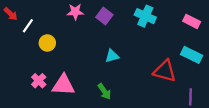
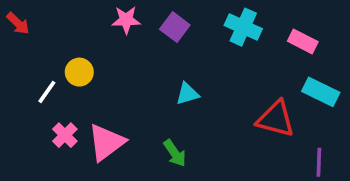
pink rectangle: (192, 21) -> (303, 41), moved
white line: (28, 26) -> (47, 92), moved
pink triangle: (63, 85) -> (106, 142), turned -40

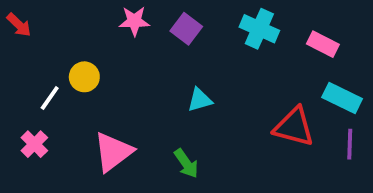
pink cross: (65, 135) -> (34, 144), moved
purple line: (319, 162) -> (350, 144), moved

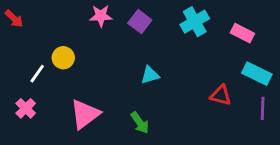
cyan cross: (259, 29) -> (195, 22), turned 36
red triangle: (294, 127) -> (221, 95), size x0.7

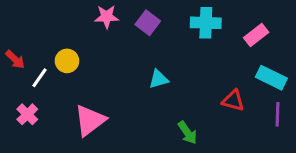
red arrow: (14, 19) -> (15, 59), moved
cyan cross: (195, 22) -> (206, 23), turned 32
pink rectangle: (242, 33) -> (256, 35), turned -65
green arrow: (140, 123) -> (187, 133), moved

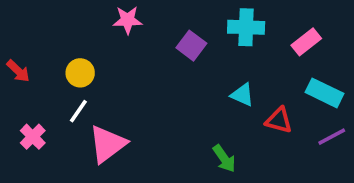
purple square: (148, 23) -> (191, 46), moved
white line: (40, 78) -> (78, 111), moved
cyan triangle: (158, 79) -> (242, 95), moved, turned 40
purple line: (277, 114) -> (332, 137), turned 60

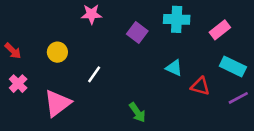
white line: (78, 111) -> (94, 74), moved
pink cross: (33, 137) -> (18, 84), moved
pink triangle: (107, 144) -> (57, 103), moved
green arrow: (224, 159) -> (137, 112), moved

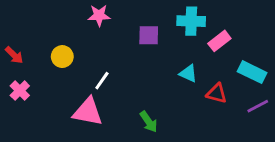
pink rectangle: (220, 30) -> (219, 41), moved
purple square: (137, 32) -> (149, 35), turned -36
pink triangle: (57, 103) -> (88, 112), moved, turned 48

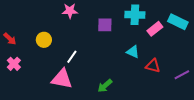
cyan rectangle: (252, 72) -> (178, 22), moved
green arrow: (149, 122) -> (105, 86), turned 84

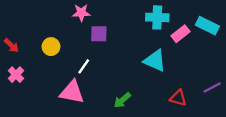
purple square: (105, 25) -> (99, 34), moved
cyan triangle: (133, 52) -> (155, 61), size x1.5
red triangle: (153, 66) -> (178, 98), moved

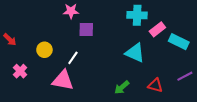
cyan rectangle: (207, 26) -> (179, 42), moved
yellow circle: (51, 47) -> (44, 50), moved
pink cross: (16, 75) -> (20, 71), moved
green arrow: (122, 100) -> (122, 87), moved

